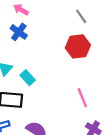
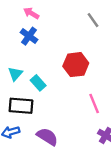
red hexagon: (78, 46) -> (76, 65), moved

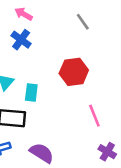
gray line: (93, 20) -> (83, 22), moved
cyan rectangle: (38, 83) -> (31, 92), turned 49

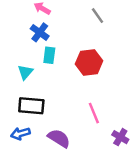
cyan rectangle: (31, 92) -> (49, 55), moved
pink line: (94, 116) -> (94, 113), moved

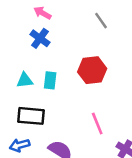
cyan rectangle: (49, 55) -> (50, 80), moved
cyan triangle: (25, 72) -> (25, 80), turned 42

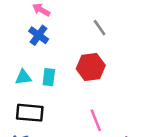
gray line: (101, 21) -> (100, 28), moved

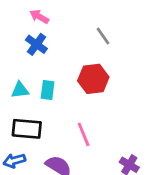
pink line: (96, 120) -> (84, 134), moved

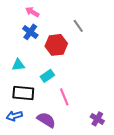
red hexagon: (93, 79) -> (56, 45), moved
cyan rectangle: (48, 90) -> (47, 76), moved, turned 48

